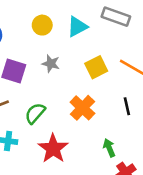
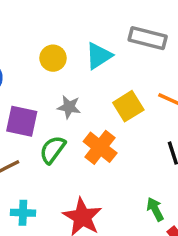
orange cross: (82, 108) -> (100, 147), moved
green semicircle: (35, 113) -> (53, 150), moved

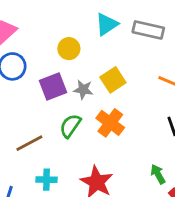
cyan triangle: (99, 56) -> (107, 24), moved
yellow square: (128, 106) -> (113, 80), moved
purple square: (22, 121) -> (53, 86), moved, turned -32

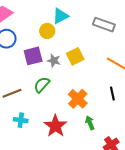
cyan triangle: (107, 24) -> (60, 16), moved
orange cross: (110, 123) -> (78, 99), moved
green arrow: (158, 174) -> (90, 123), moved

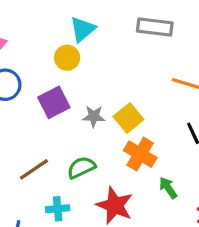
yellow square: (75, 56) -> (128, 118), moved
gray star: (54, 61) -> (94, 116), moved
green semicircle: (42, 85) -> (81, 168), moved, turned 36

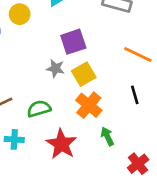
yellow circle: (67, 58) -> (20, 14), moved
purple square: (54, 102) -> (73, 42), moved

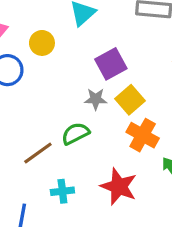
green semicircle: (39, 109) -> (75, 134), moved

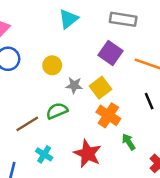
yellow circle: (42, 43) -> (52, 65), moved
purple square: (111, 64) -> (111, 53), moved, turned -30
cyan cross: (62, 191) -> (44, 154), turned 35

